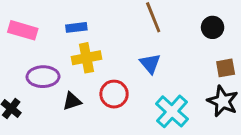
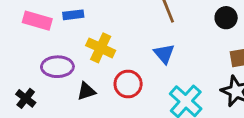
blue rectangle: (76, 27) -> (73, 15), moved
yellow cross: (86, 58) -> (101, 48), turned 36

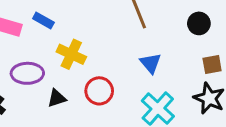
blue rectangle: (73, 15) -> (43, 21), turned 36
blue triangle: (164, 54) -> (150, 63), moved

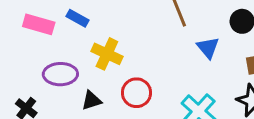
blue triangle: (150, 63) -> (208, 48), moved

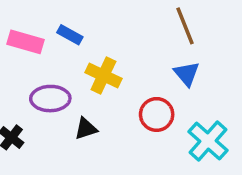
blue triangle: (208, 48) -> (187, 74), moved
red circle: (136, 93) -> (157, 114), moved

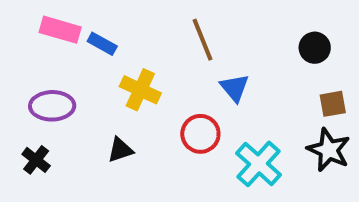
brown line: (185, 26) -> (202, 40), moved
pink rectangle: (26, 42) -> (60, 30), moved
purple ellipse: (50, 99) -> (52, 106), moved

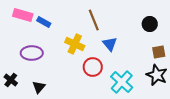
yellow cross: (140, 90) -> (75, 44), moved
purple ellipse: (52, 106) -> (32, 53), moved
black triangle: (120, 150) -> (39, 87), moved, turned -32

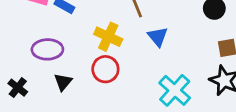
red circle: (93, 67) -> (105, 69), moved
black triangle: (39, 87) -> (63, 82), moved

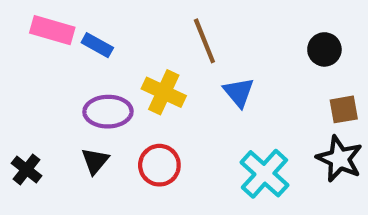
purple ellipse: (47, 49) -> (108, 112), moved
red circle: (105, 69) -> (159, 165), moved

